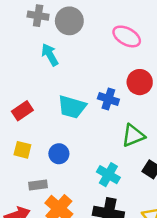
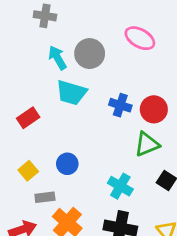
gray circle: (69, 21) -> (90, 54), moved
red circle: (140, 82) -> (154, 109), moved
cyan trapezoid: (72, 107) -> (71, 93), moved
yellow square: (22, 150) -> (28, 171), moved, turned 36

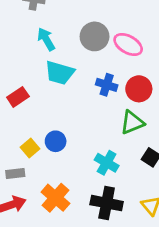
pink ellipse: (140, 38) -> (128, 45), moved
gray circle: (90, 54) -> (95, 36), moved
yellow square: (28, 171) -> (30, 148), moved
gray rectangle: (45, 197) -> (15, 174), moved

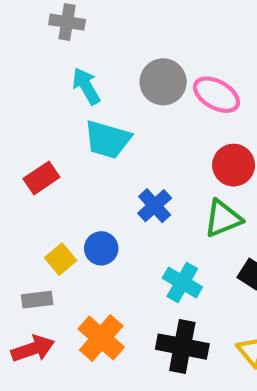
blue cross: (107, 85) -> (155, 206), moved, turned 30

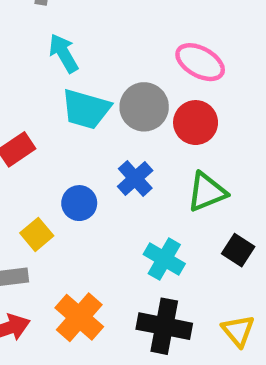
gray circle: (163, 82) -> (144, 107), moved
red circle: (234, 165) -> (196, 123), moved
blue circle: (101, 248) -> (79, 203), moved

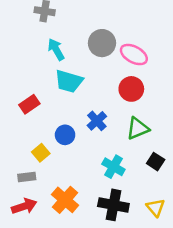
gray circle: (144, 107) -> (102, 43), moved

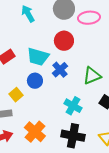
pink ellipse: (134, 55) -> (89, 18), turned -35
cyan trapezoid: (69, 81) -> (38, 57), moved
red circle: (131, 89) -> (64, 41), moved

